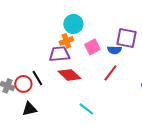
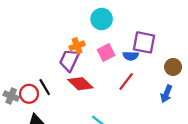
cyan circle: (73, 24) -> (102, 19), moved
purple trapezoid: (59, 54) -> (69, 60), turned -60

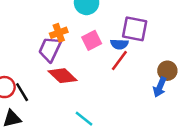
brown circle: (173, 67) -> (167, 71), moved
red line: (126, 81) -> (119, 61), moved
black line: (45, 87) -> (22, 92), moved

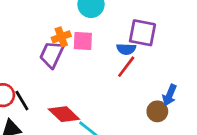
pink square: (92, 40) -> (83, 41), moved, turned 30
brown circle: (167, 71) -> (157, 111), moved
red diamond: (63, 76) -> (64, 114), moved

